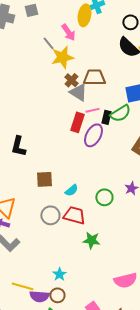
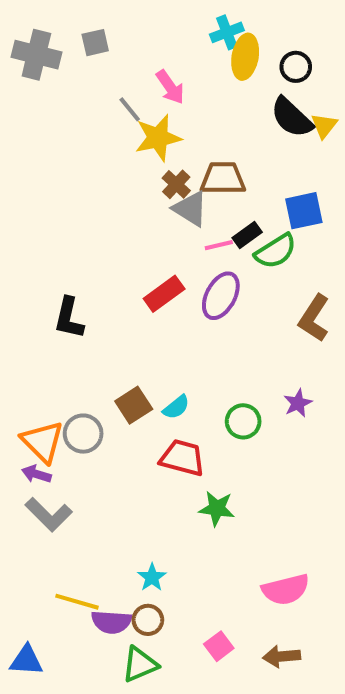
yellow ellipse: (84, 15) -> (245, 57), moved
black rectangle: (106, 117) -> (247, 235), moved, turned 40
red rectangle: (77, 122) -> (164, 294), moved, turned 36
brown square: (44, 179) -> (134, 405), moved, turned -30
gray circle: (50, 215) -> (83, 434), moved

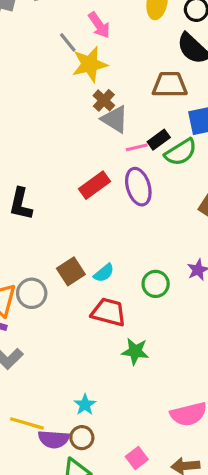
brown trapezoid: (223, 178) -> (170, 85), moved
purple ellipse: (221, 296) -> (138, 187), turned -45

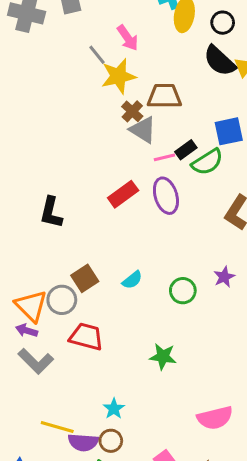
brown trapezoid: (170, 85) -> (164, 96), moved
brown square: (71, 271) -> (85, 278), moved
red trapezoid: (109, 312) -> (86, 337), moved

